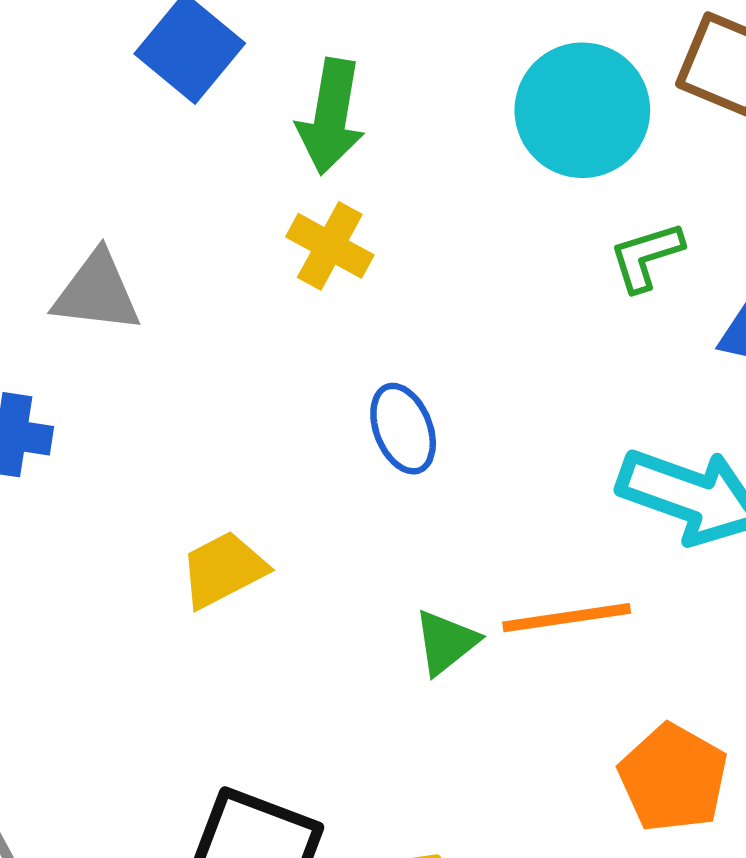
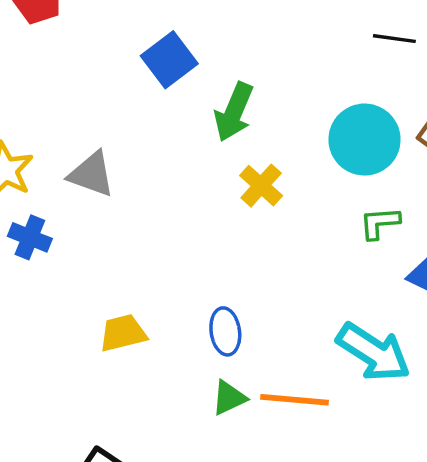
yellow cross: (330, 246) -> (261, 186), moved
blue ellipse: (403, 429) -> (225, 331), moved

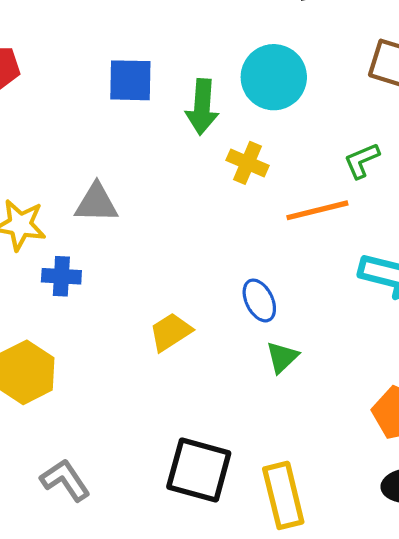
blue square: (169, 60) -> (130, 80), turned -33
cyan circle: (365, 140) -> (274, 77), moved
orange line: (294, 400) -> (317, 210), moved

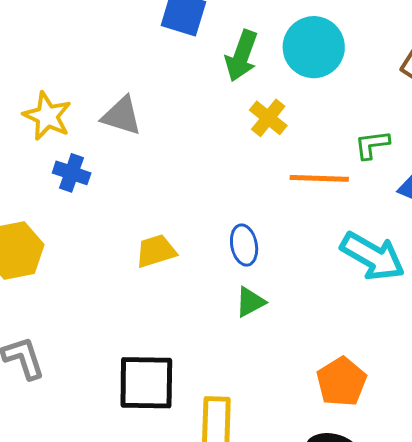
black square: (199, 470) -> (146, 383), turned -30

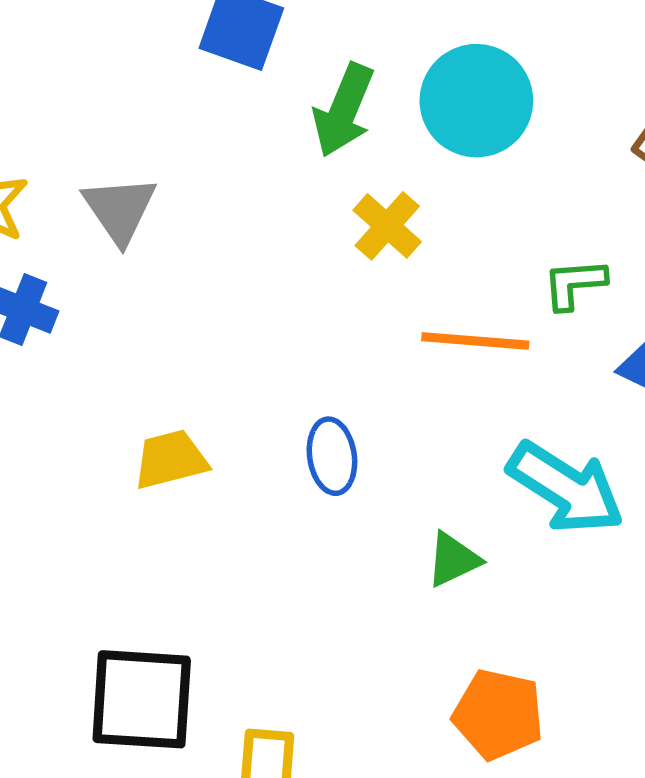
gray triangle: (122, 116) -> (120, 209), turned 36
green triangle: (250, 302) -> (453, 560), moved
orange pentagon: (341, 382) -> (498, 714), turned -30

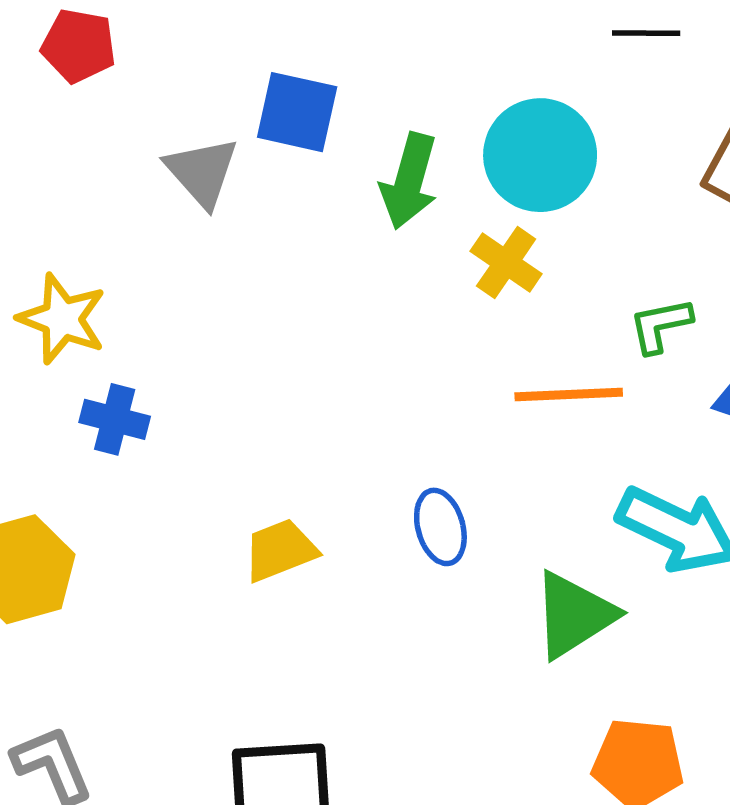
gray triangle: (120, 209) -> (202, 172), moved
yellow cross: (387, 226) -> (506, 263), moved
green triangle: (453, 560) -> (574, 615), size x1.6

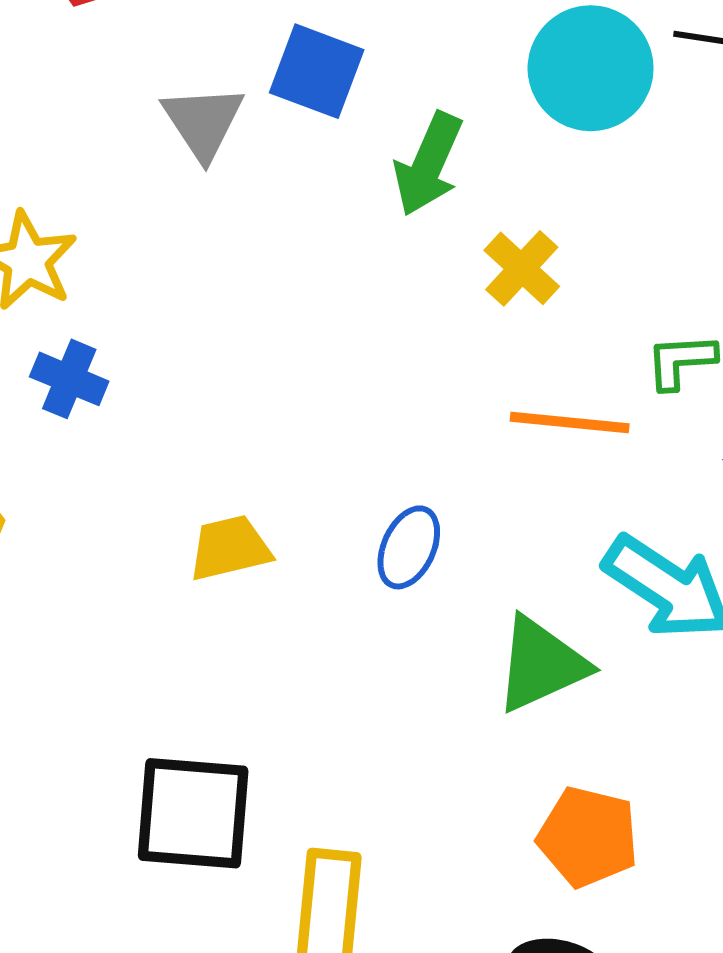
cyan circle: (540, 155) -> (591, 68), moved
blue ellipse: (440, 527) -> (409, 547), turned 32

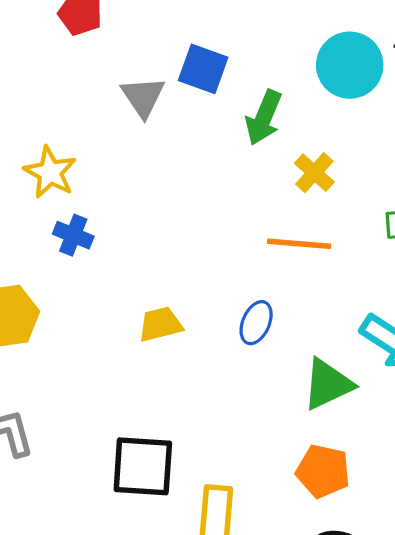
orange line: (570, 422) -> (299, 244), moved
orange pentagon: (588, 837) -> (323, 471), moved

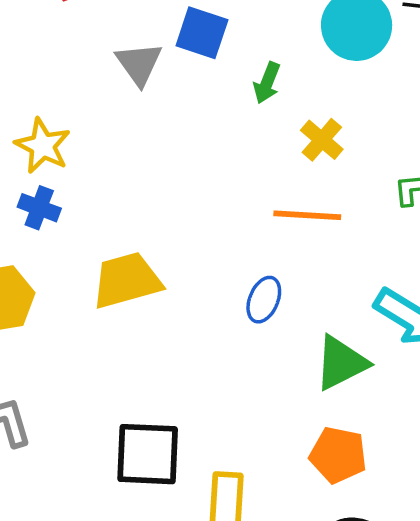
green arrow: (264, 118) -> (267, 83), size x0.7
blue cross: (73, 235) -> (39, 208), moved
yellow trapezoid: (160, 324) -> (127, 280), moved, size x1.5

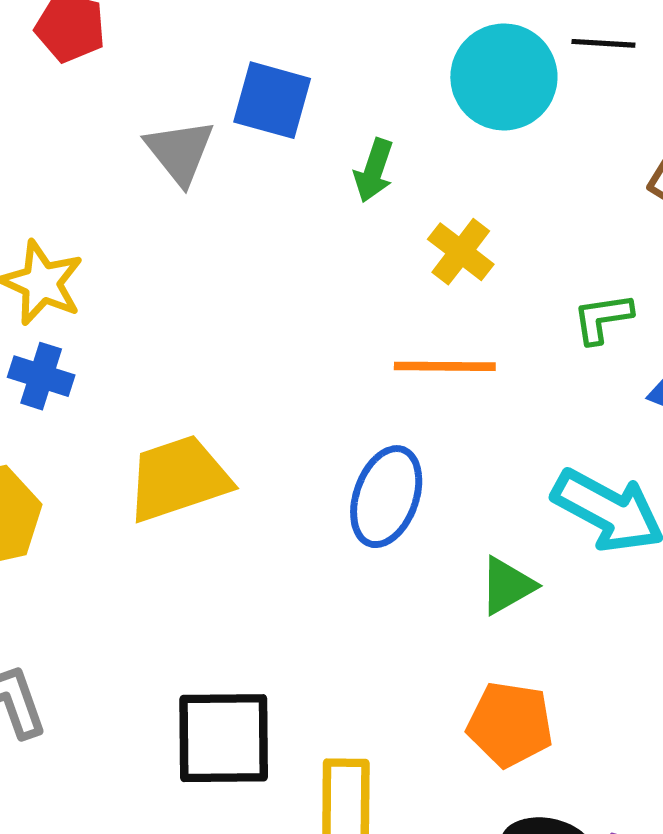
blue ellipse: (264, 300) -> (386, 497), size x1.4
green triangle: (341, 363) -> (507, 586), size x0.7

